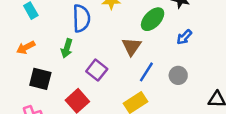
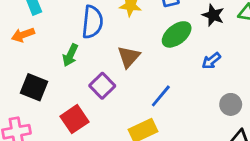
orange arrow: (26, 47) -> (23, 35), moved
brown triangle: (132, 47) -> (129, 57), moved
gray circle: (178, 75) -> (231, 104), moved

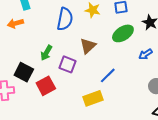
green arrow: (70, 55) -> (46, 53), moved
purple square: (102, 86) -> (67, 64), turned -30
black square: (34, 87) -> (24, 72), moved

